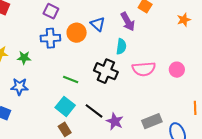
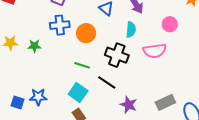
orange circle: (77, 33) -> (86, 33), moved
pink circle: (177, 70) -> (170, 24), moved
blue star: (19, 87) -> (38, 97), moved
black line: (94, 111) -> (107, 82), moved

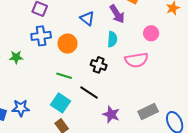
black cross: (117, 55) -> (99, 65), size x0.7

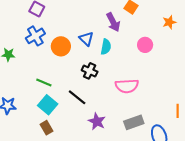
blue triangle: (87, 18) -> (86, 39), moved
blue cross: (41, 36) -> (35, 36), turned -30
pink semicircle: (136, 60) -> (127, 86), moved
green line: (64, 76) -> (44, 82), moved

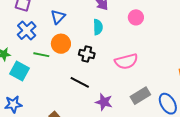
blue triangle: (86, 39) -> (58, 17), moved, turned 42
orange circle: (61, 46) -> (61, 44), moved
green line: (44, 82) -> (41, 55), moved
cyan square: (48, 105) -> (19, 71), moved

